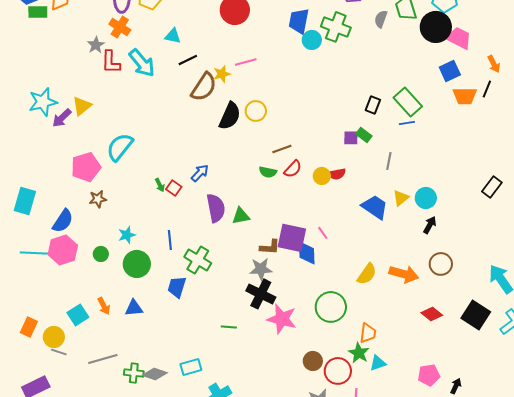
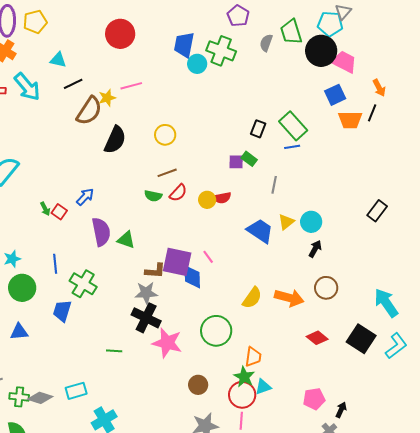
yellow circle: (256, 111) -> (165, 135), moved
green triangle: (241, 216) -> (126, 240), turned 30
red circle: (338, 371) -> (242, 395), moved

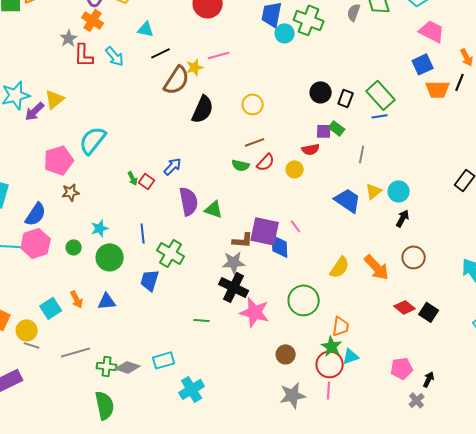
black circle: (321, 51) -> (321, 92), moved, size x0.7
cyan arrow: (27, 87) -> (115, 56), size x0.7
red semicircle: (222, 198) -> (311, 149), moved
orange arrow: (289, 298) -> (377, 267), turned 32
black square: (361, 339) -> (429, 312), moved, size x0.7

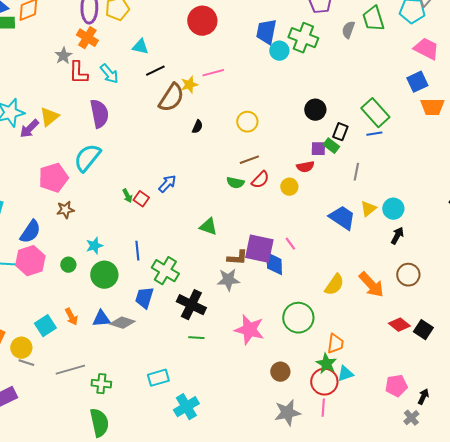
black rectangle: (346, 98) -> (340, 132), moved
black semicircle: (203, 109) -> (197, 127), size x0.5
purple semicircle: (189, 201) -> (99, 114), moved
black cross: (234, 287) -> (191, 305), moved
gray diamond: (128, 367) -> (122, 323), moved

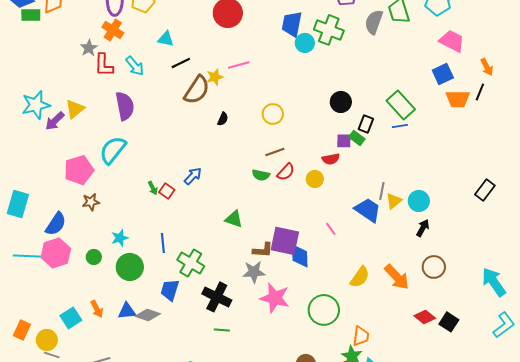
gray semicircle: (348, 30) -> (374, 22), size x1.4
gray line: (356, 172) -> (382, 191), moved
pink line: (290, 244) -> (331, 229), moved
pink star: (249, 330) -> (275, 298), moved

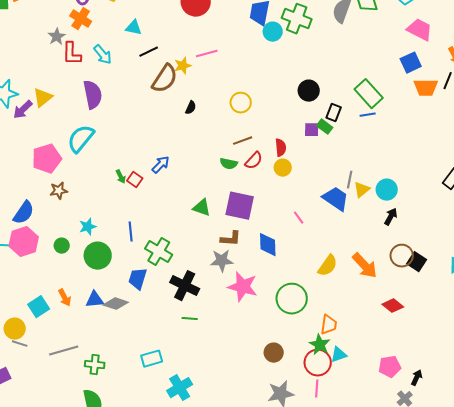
red semicircle: (331, 159) -> (281, 148), moved, turned -84
purple square: (285, 241) -> (240, 206), moved
black square: (449, 322) -> (417, 262), moved

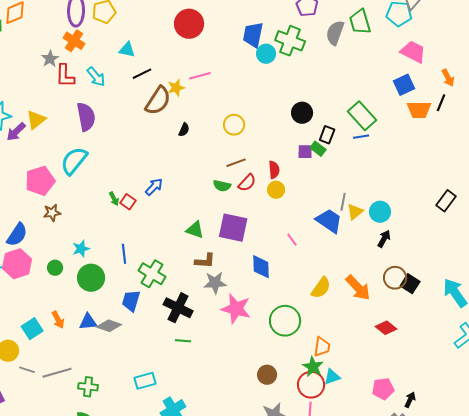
brown L-shape: (231, 239) -> (205, 261), moved
gray line: (20, 344) -> (27, 370), moved

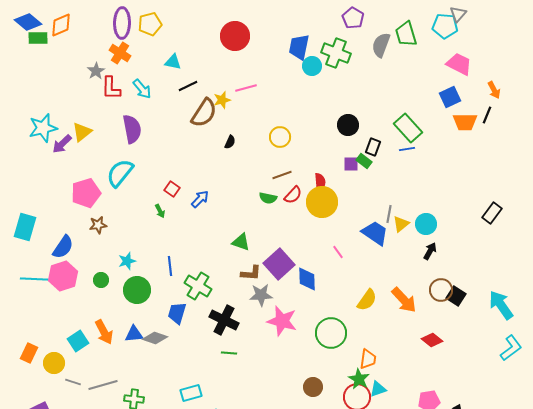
yellow circle: (276, 190) -> (322, 202), size x1.8
red square: (128, 202) -> (172, 189), moved
purple square: (233, 228) -> (279, 264), moved, turned 36
orange arrow: (58, 320) -> (104, 332), size x1.4

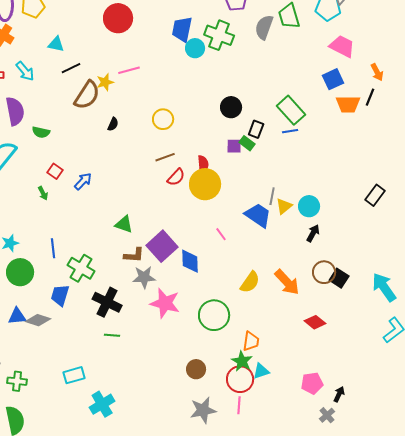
green semicircle: (268, 198) -> (41, 132), moved

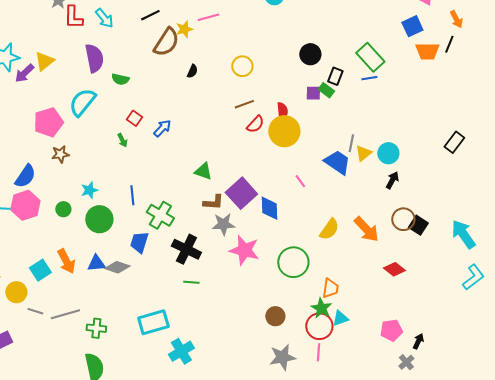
cyan rectangle: (74, 375) -> (153, 322), size x1.4

